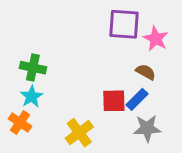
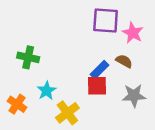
cyan star: (32, 96) -> (47, 91), moved
blue rectangle: (137, 99) -> (99, 70), moved
gray star: (147, 128) -> (134, 96), moved

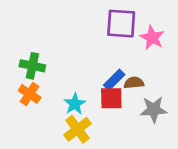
brown semicircle: (124, 61) -> (134, 83), moved, turned -35
cyan star: (47, 91) -> (75, 104), moved
orange cross: (17, 104) -> (30, 94), moved

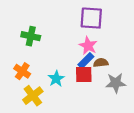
pink star: (152, 38) -> (88, 46), moved
green cross: (32, 66) -> (31, 36), moved
yellow cross: (77, 129) -> (33, 96), moved

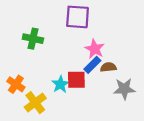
purple square: (91, 18) -> (78, 17), moved
orange cross: (22, 71) -> (16, 84), moved
red square: (84, 74) -> (76, 80), moved

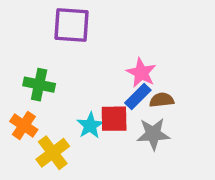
purple square: (78, 17) -> (71, 25), moved
green cross: (33, 39) -> (39, 85), moved
gray star: (124, 89) -> (153, 134), moved

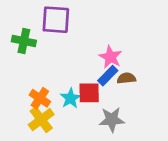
green cross: (39, 85) -> (24, 41), moved
orange cross: (24, 125) -> (40, 98), moved
gray star: (153, 134) -> (112, 120), moved

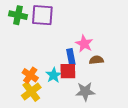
green cross: (24, 41) -> (18, 15), moved
blue rectangle: (108, 76) -> (71, 57), moved, turned -56

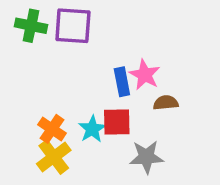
blue rectangle: (71, 57) -> (122, 82), moved

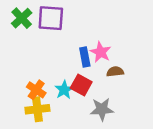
green cross: (31, 26) -> (22, 18), turned 35
red square: (117, 122) -> (81, 85), turned 30
yellow cross: (54, 157) -> (37, 109), turned 30

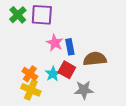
pink star: (101, 52) -> (55, 43), moved
brown semicircle: (115, 72) -> (95, 59), size x1.6
yellow cross: (37, 109) -> (31, 90), turned 30

